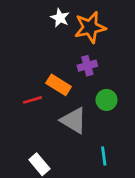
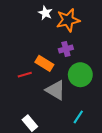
green circle: (106, 100) -> (80, 75), size x1.5
cyan line: (104, 156) -> (78, 117), turned 40

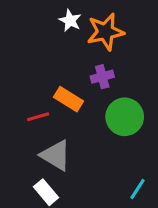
gray triangle: (56, 90) -> (56, 155), moved
cyan line: (78, 117) -> (138, 189), moved

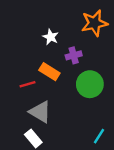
white star: (70, 21) -> (51, 37), moved
orange star: (105, 32) -> (94, 23), moved

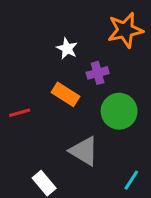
red line: (28, 84) -> (20, 113), moved
gray triangle: (40, 112) -> (84, 151), moved

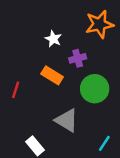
red line: (20, 113) -> (16, 90), turned -56

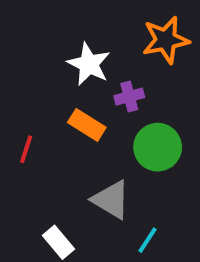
white star: (53, 39) -> (89, 64), size x1.5
cyan line: (104, 143) -> (147, 240), moved

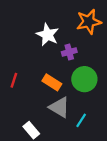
orange rectangle: (87, 125) -> (52, 82), moved
cyan line: (147, 240) -> (81, 120), moved

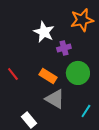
red line: (14, 80) -> (13, 74), turned -56
cyan line: (81, 120) -> (86, 111), moved

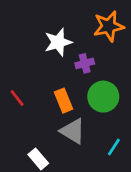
white star: (44, 32) -> (58, 42), turned 30
orange rectangle: (48, 76) -> (63, 101), turned 36

